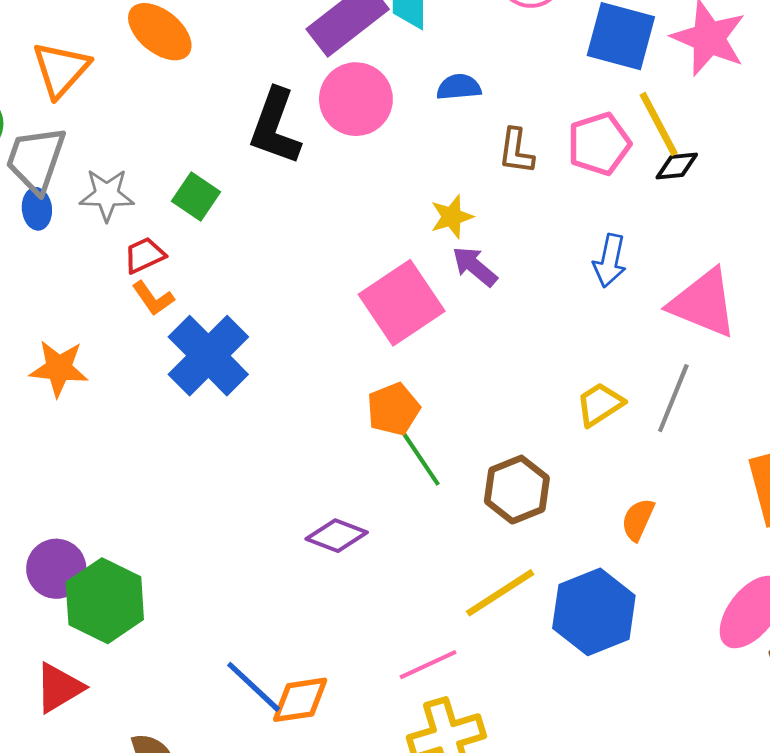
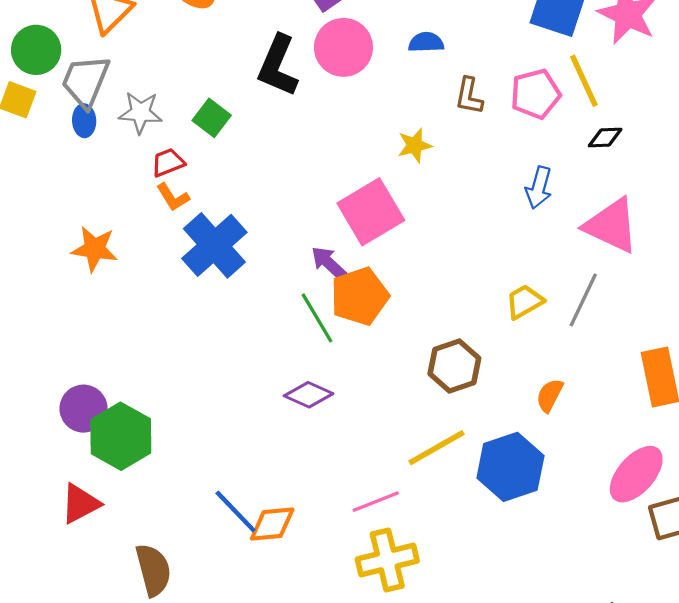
black diamond: (677, 166) -> (605, 138), moved
purple arrow: (475, 266) -> (329, 263), moved
orange pentagon: (393, 409) -> (360, 296), size x1.4
green line: (419, 456) -> (317, 318), moved

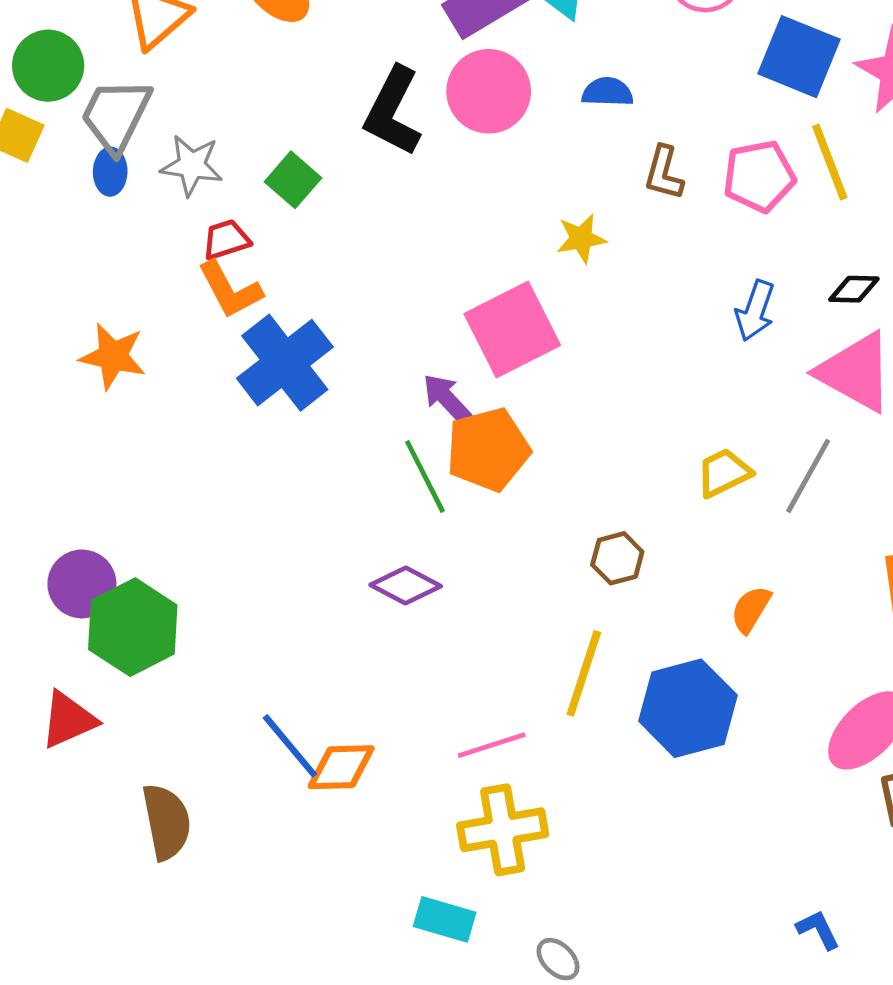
black diamond: (605, 138) -> (854, 289), moved
orange L-shape: (173, 197) -> (230, 290), size x1.4
brown hexagon: (454, 366) -> (617, 558), size x0.7
yellow line: (437, 448) -> (584, 673), turned -46

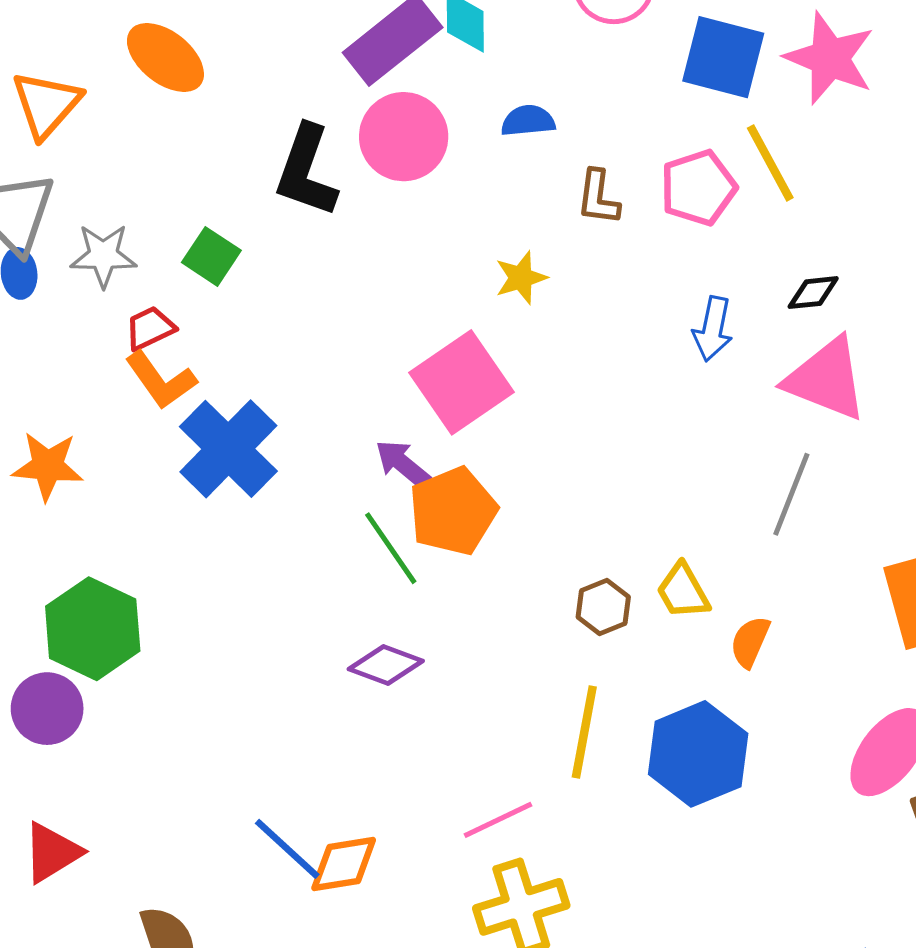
yellow trapezoid: (724, 473) -> (683, 591), moved, turned -86
green hexagon: (133, 627) -> (93, 629), moved

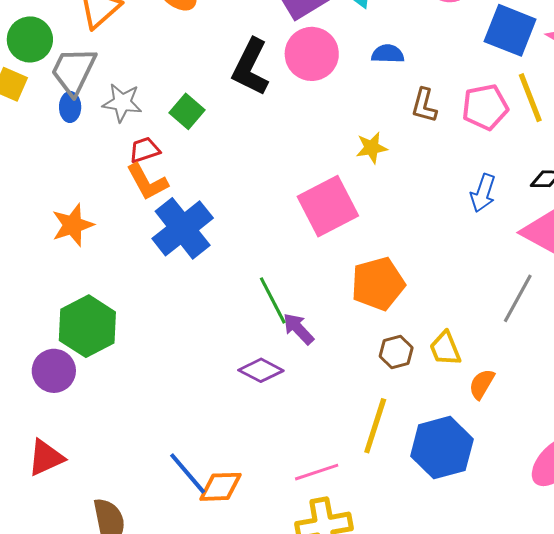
purple arrow: (403, 464) -> (298, 329), moved
orange star: (48, 466) -> (73, 225), turned -30
orange pentagon: (453, 511) -> (378, 284), moved

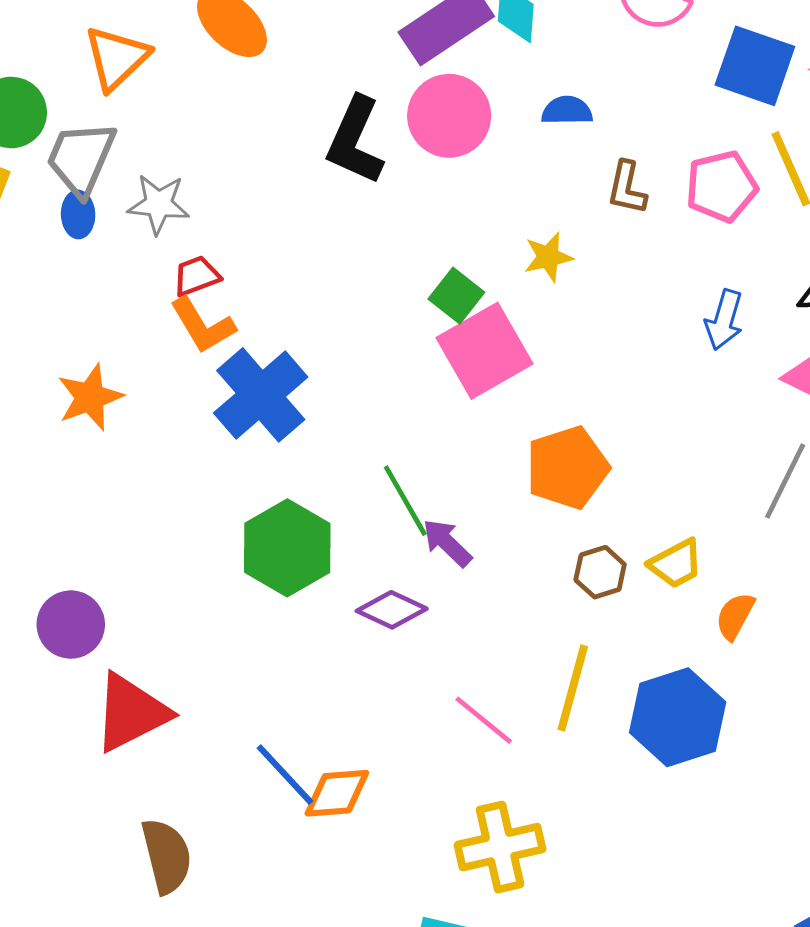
green square: (187, 111) -> (456, 296), moved
green hexagon: (87, 326) -> (287, 548), moved
yellow trapezoid: (445, 349) -> (676, 564), turned -93
red triangle: (46, 458) -> (131, 713), moved, size x1.4
pink line: (317, 472) -> (484, 720), moved, turned 60

